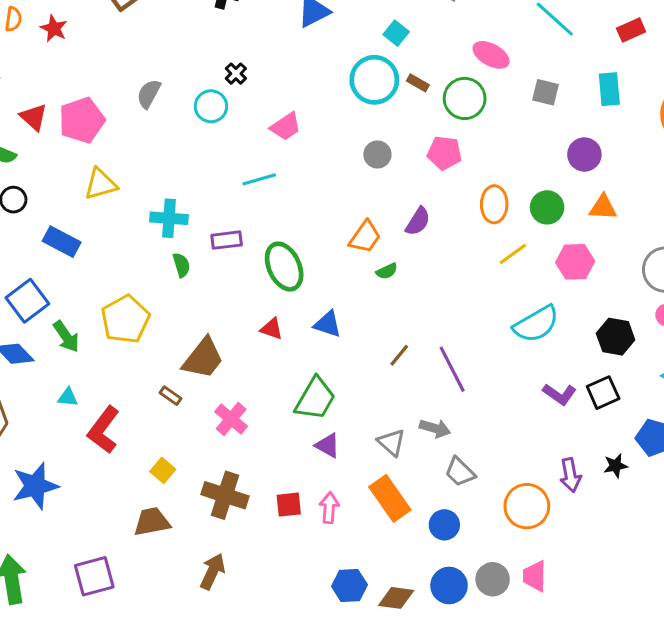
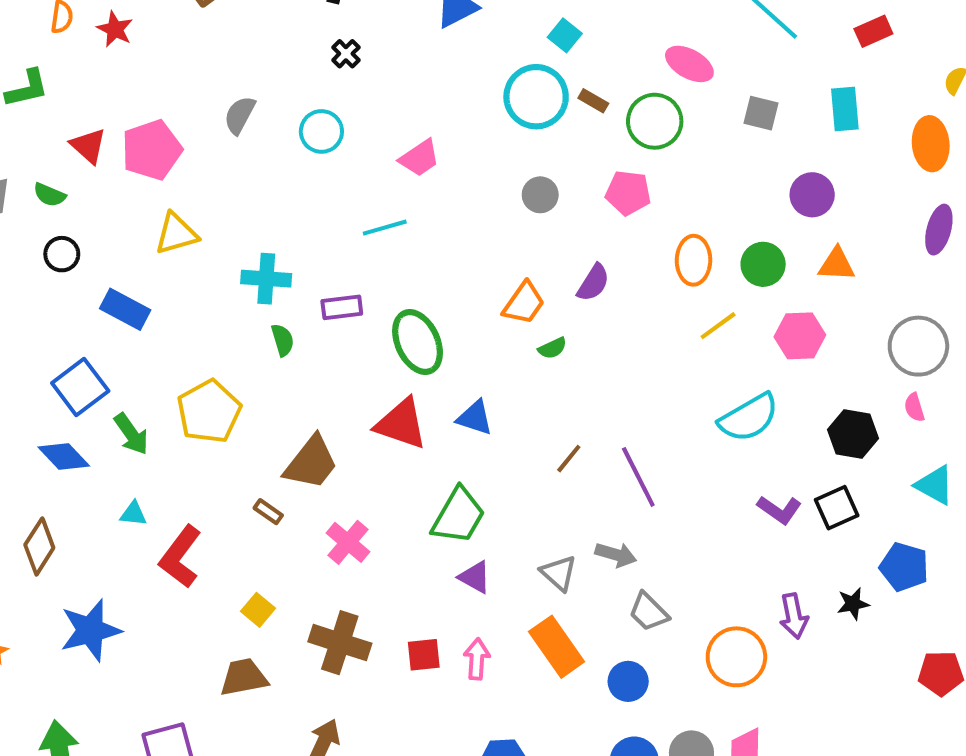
black cross: (236, 74) -> (346, 54), moved
red triangle: (272, 329) -> (401, 424), size x1.8

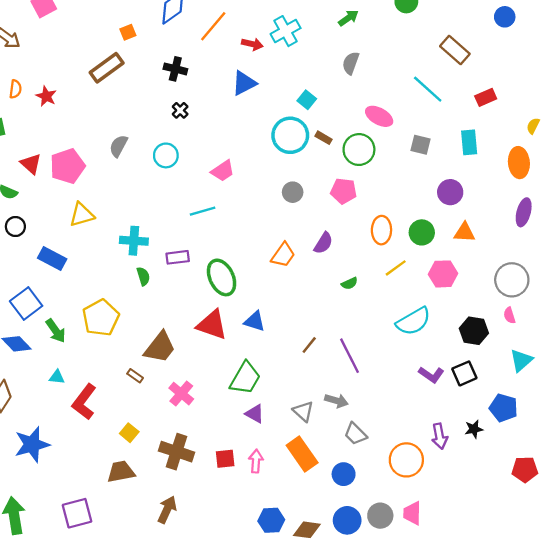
green semicircle: (552, 348) -> (349, 283), moved
cyan triangle: (935, 485) -> (521, 360), turned 50

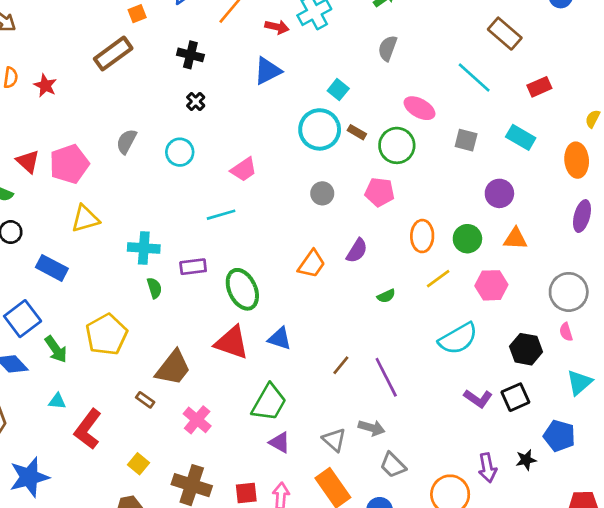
cyan rectangle: (469, 142) -> (521, 137), turned -55

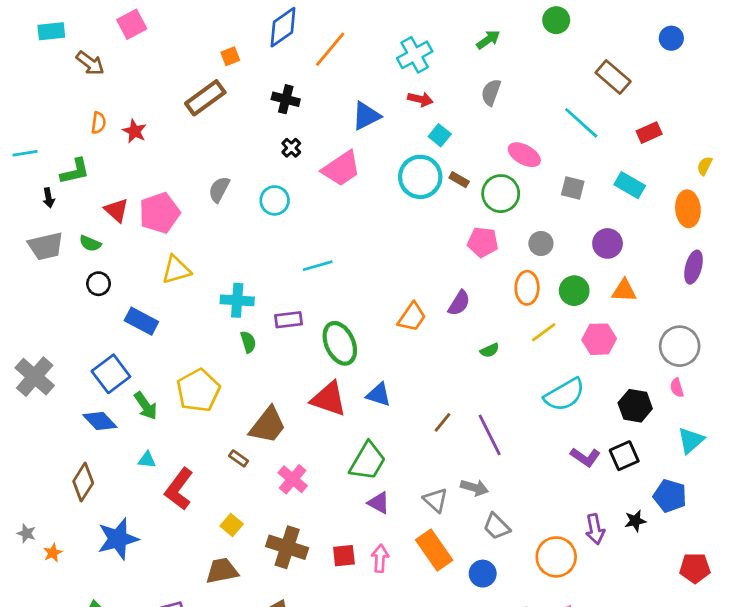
red arrow: (277, 27) -> (420, 99), moved
pink trapezoid: (244, 169) -> (341, 169), moved, size x1.4
gray circle: (322, 193) -> (541, 243), moved

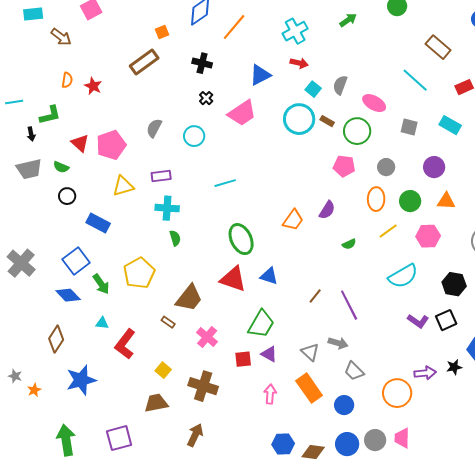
gray semicircle: (491, 92) -> (340, 85), moved
purple rectangle: (288, 320) -> (161, 176), moved
purple arrow: (595, 529) -> (425, 373), turned -85
red square: (344, 556) -> (243, 359), moved

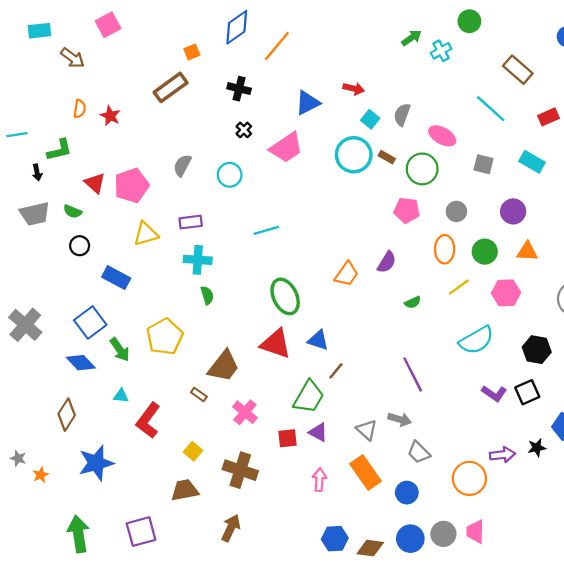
cyan cross: (295, 31) -> (441, 51), moved, size x0.7
brown line: (315, 296) -> (336, 371), moved

